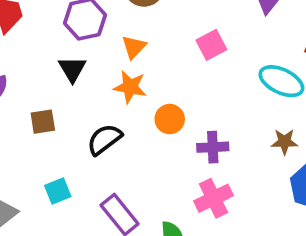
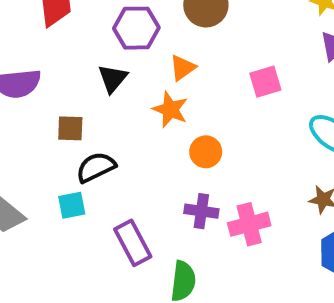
black semicircle: (104, 139) -> (96, 167), moved
purple cross: (213, 147) -> (201, 211), moved
pink cross: (213, 198) -> (249, 224), moved

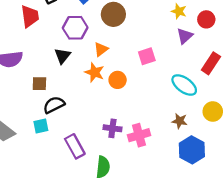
orange circle: (206, 152) -> (118, 80), moved

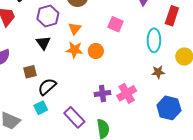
pink square: (147, 56) -> (116, 24), turned -35
cyan ellipse: (184, 85) -> (154, 40), turned 70
blue hexagon: (192, 150) -> (169, 108), moved

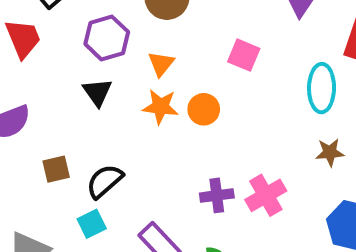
brown square: (30, 72) -> (56, 169), moved

